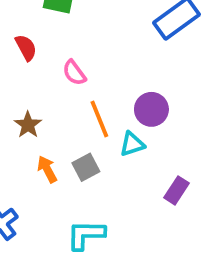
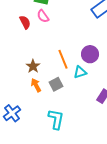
pink semicircle: (74, 73) -> (43, 16), moved
brown star: (28, 125) -> (33, 66), moved
cyan L-shape: (86, 235) -> (56, 119), turned 100

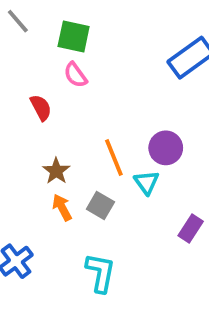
red semicircle: (25, 22) -> (41, 108), moved
cyan triangle: (80, 72) -> (147, 182), turned -48
gray square: (56, 84) -> (100, 205), turned -32

